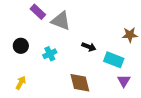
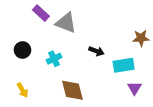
cyan rectangle: (114, 60) -> (124, 65), turned -30
yellow arrow: (21, 83) -> (22, 90), turned 120
brown diamond: (80, 83) -> (72, 90), moved

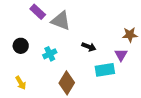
cyan rectangle: (124, 65) -> (105, 70), moved
purple triangle: (134, 88) -> (121, 55), moved
brown diamond: (72, 90) -> (67, 83), turned 45

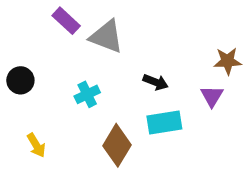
black circle: (21, 46) -> (20, 80), moved
cyan rectangle: (105, 70) -> (164, 122), moved

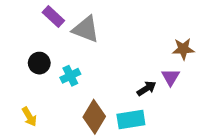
black circle: (20, 80) -> (39, 63), moved
black arrow: (156, 82) -> (146, 88), moved, turned -54
cyan rectangle: (164, 122) -> (131, 119), moved

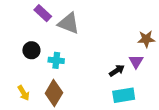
cyan cross: (70, 76) -> (56, 60), turned 32
brown diamond: (94, 117) -> (54, 93), moved
cyan rectangle: (131, 119) -> (124, 95), moved

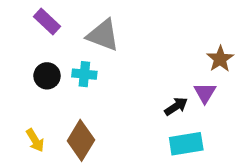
purple rectangle: (43, 13) -> (47, 22), moved
brown star: (146, 39) -> (220, 59), turned -30
cyan cross: (56, 60) -> (84, 74), moved

